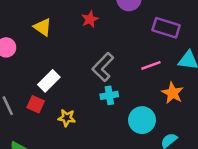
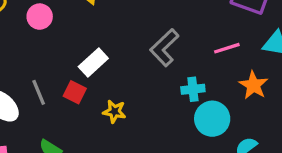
cyan cross: (109, 95) -> (193, 89), moved

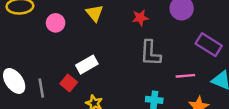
gray L-shape: (164, 48) -> (150, 53), moved, turned -56
gray line: (39, 92) -> (41, 88), moved

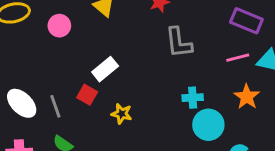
pink line: (185, 76) -> (238, 58), moved

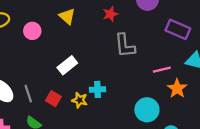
pink line: (238, 58) -> (162, 70), moved
red square: (87, 95) -> (53, 99), moved
cyan cross: (193, 98) -> (98, 89), moved

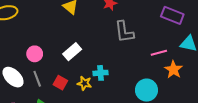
pink circle: (32, 31) -> (35, 54), moved

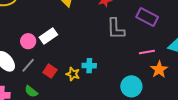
purple rectangle: (172, 15) -> (147, 17), moved
white rectangle: (72, 52) -> (48, 36), moved
gray line: (37, 79) -> (28, 65), turned 56

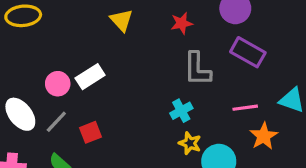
cyan cross: (89, 66) -> (181, 111), moved, turned -32
red square: (50, 71) -> (91, 132), turned 32
yellow star: (73, 74) -> (190, 143), moved

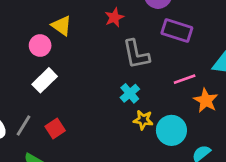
pink circle: (58, 84) -> (40, 45), moved

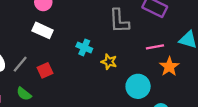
white rectangle: (45, 80) -> (43, 30), turned 60
cyan cross: (130, 93) -> (84, 47), moved, turned -35
yellow star: (143, 120) -> (109, 62), moved

